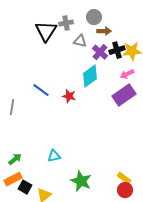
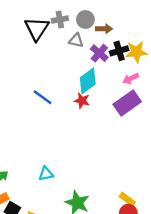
gray circle: (94, 17) -> (85, 20), moved
blue line: (41, 90) -> (43, 97), moved
red star: (69, 96) -> (82, 101), moved

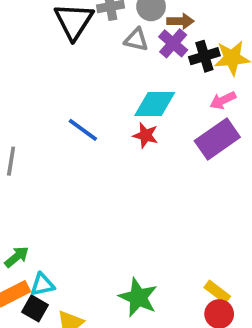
purple cross: (99, 53) -> (173, 43), moved
cyan diamond: (88, 81) -> (155, 104), turned 36
cyan triangle: (46, 174) -> (42, 285), moved

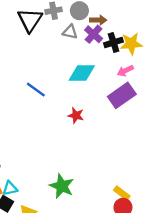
red star: (145, 135) -> (76, 115), moved
green star: (138, 297) -> (62, 186), moved

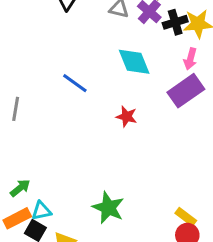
pink arrow: (125, 71) -> (190, 59), turned -49
cyan diamond: (82, 73) -> (134, 62), turned 68

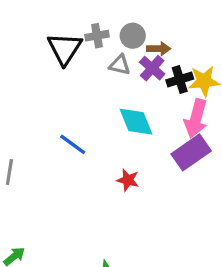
pink arrow: (190, 59) -> (196, 118), size x1.6

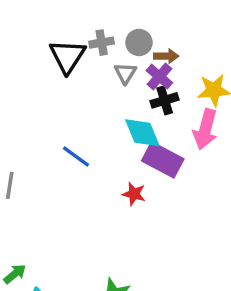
gray triangle: (120, 65) -> (125, 73), turned 50
black cross: (180, 79) -> (165, 100), moved
purple rectangle: (191, 152) -> (163, 160), moved, turned 63

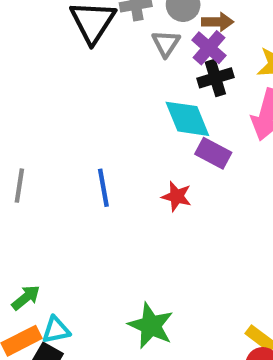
blue line: (76, 157) -> (103, 188), moved, turned 44
purple rectangle: (163, 160) -> (213, 153), size x0.7

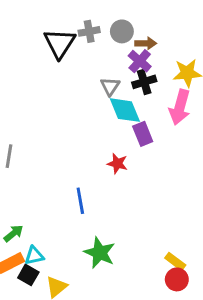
gray triangle: (166, 43) -> (110, 86), moved
purple rectangle: (213, 153) -> (143, 134), turned 40
blue line: (103, 188) -> (80, 201), moved

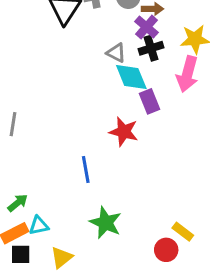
gray triangle: (110, 86) -> (116, 53), turned -36
red star: (117, 164) -> (124, 132), size x1.4
black square: (28, 275) -> (21, 254), moved, turned -30
red circle: (177, 279) -> (166, 250), moved

